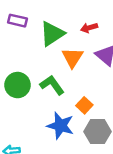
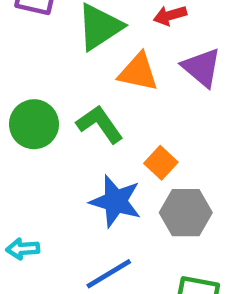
orange triangle: (72, 58) -> (138, 72), turned -50

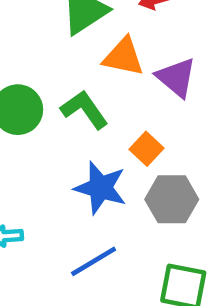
purple triangle: (202, 68) -> (176, 77), moved

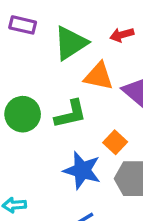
green L-shape: (84, 110) -> (71, 114), turned 112

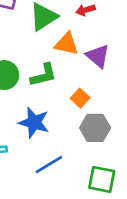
blue star: (82, 170) -> (34, 122), moved

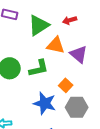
blue star: (34, 122) -> (45, 103), moved

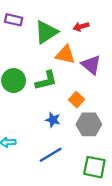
blue star: (45, 103) -> (53, 120), size x0.6

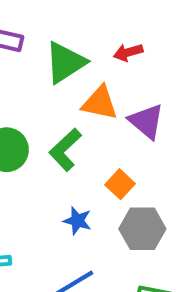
green L-shape: (46, 81) -> (65, 150), turned 150

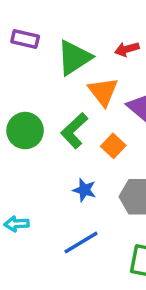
orange triangle: (100, 103) -> (103, 92), turned 40
orange square: (120, 184) -> (113, 146), moved

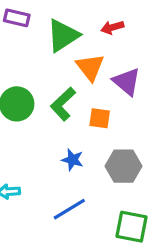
orange square: (113, 146) -> (100, 118), turned -35

